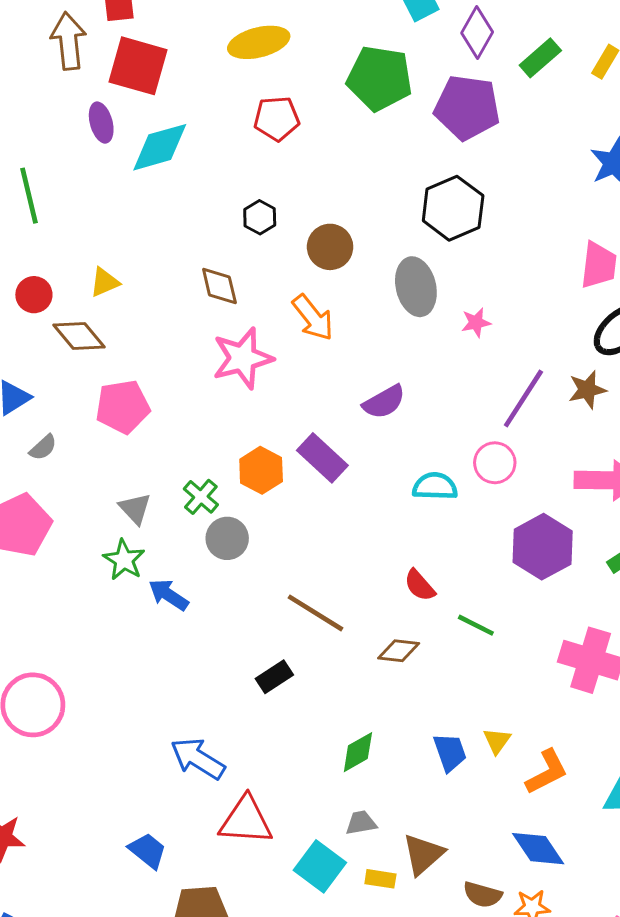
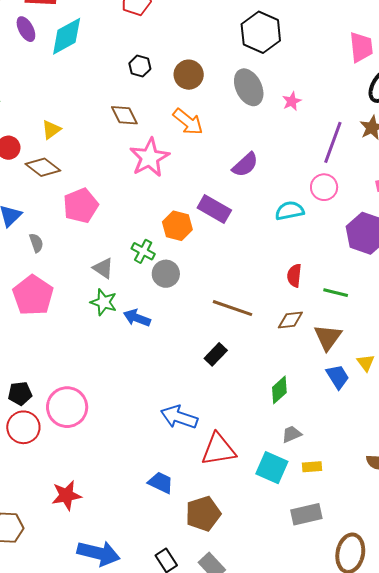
gray semicircle: (43, 447) -> (36, 243), turned -54
red semicircle: (420, 585) -> (294, 276), turned 60
brown triangle: (423, 854) -> (328, 337), moved

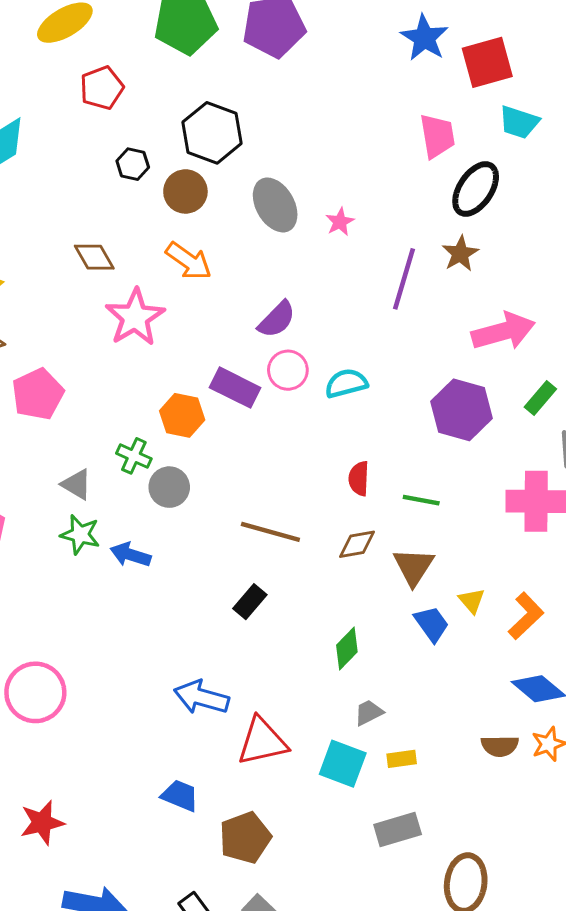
black hexagon: (261, 32) -> (212, 133), moved
black hexagon: (140, 66) -> (133, 164), moved
pink circle: (324, 187) -> (288, 370), moved

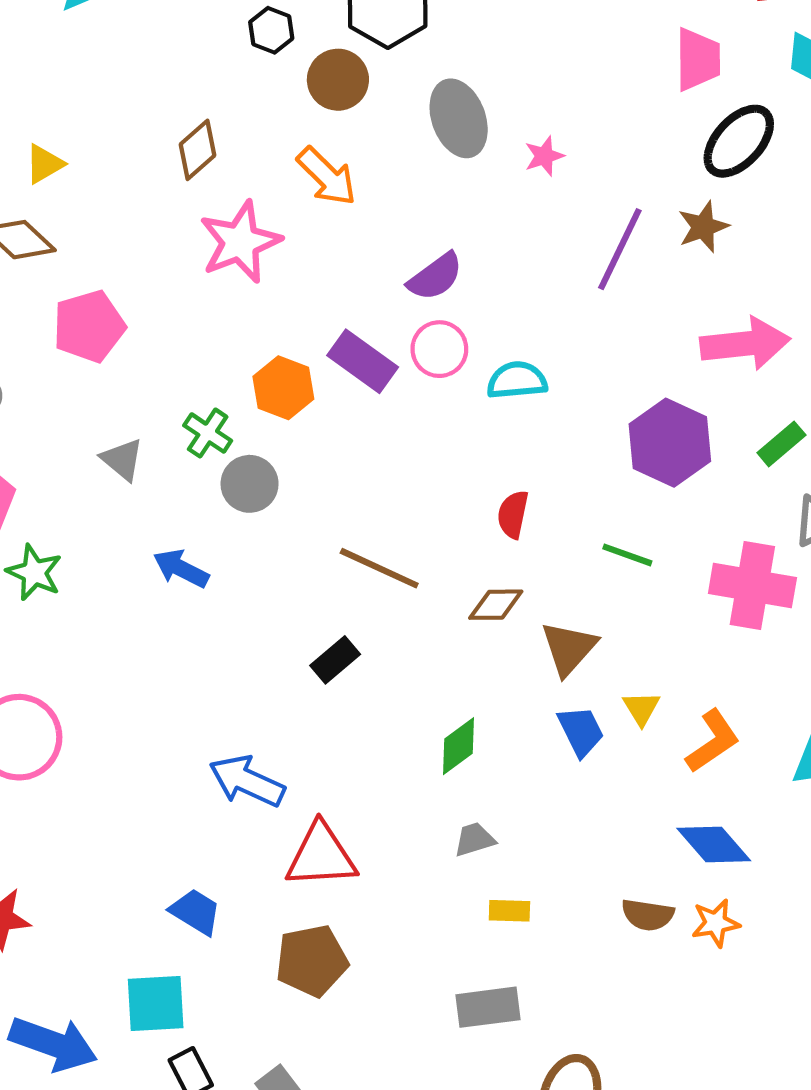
brown diamond: (94, 257) -> (198, 150), turned 69
green line: (421, 500) -> (627, 555), moved
green star: (80, 535) -> (34, 572), moved
cyan square: (343, 764) -> (156, 1003), moved, turned -33
brown pentagon: (245, 838) -> (312, 961), moved

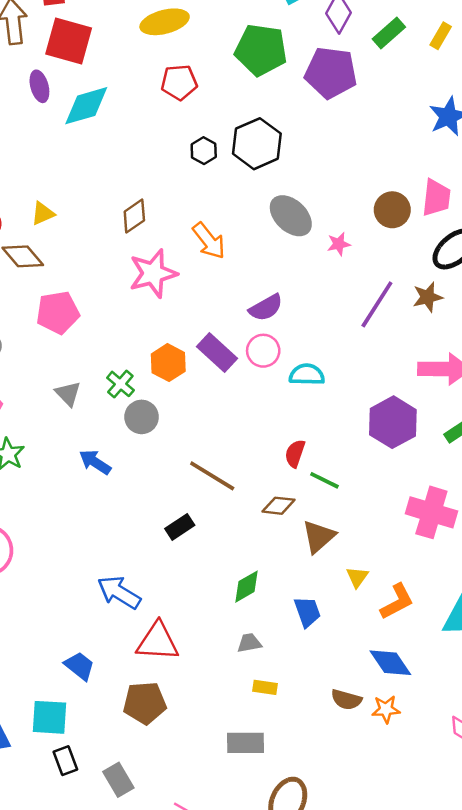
black hexagon: (271, 30) -> (204, 151), moved
brown circle: (338, 80) -> (392, 210), moved
gray ellipse: (459, 118) -> (291, 216), turned -33
green line: (627, 555) -> (325, 480), moved
blue trapezoid: (581, 731) -> (307, 612), moved

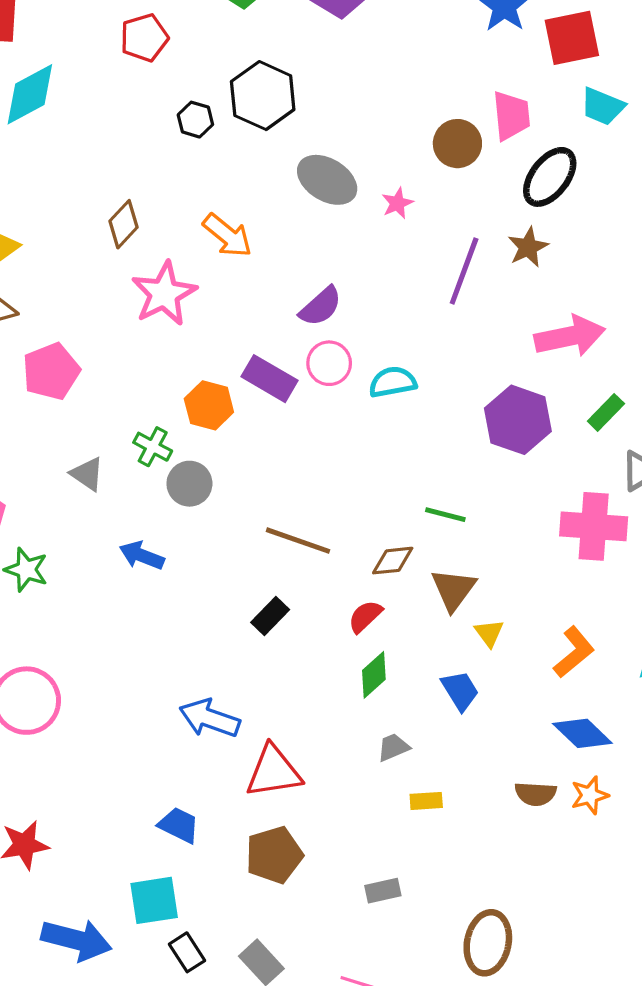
red semicircle: (295, 454) -> (365, 616), moved, turned 40
yellow triangle: (357, 577) -> (489, 633), moved
gray rectangle: (246, 743) -> (383, 891), moved, size x0.7

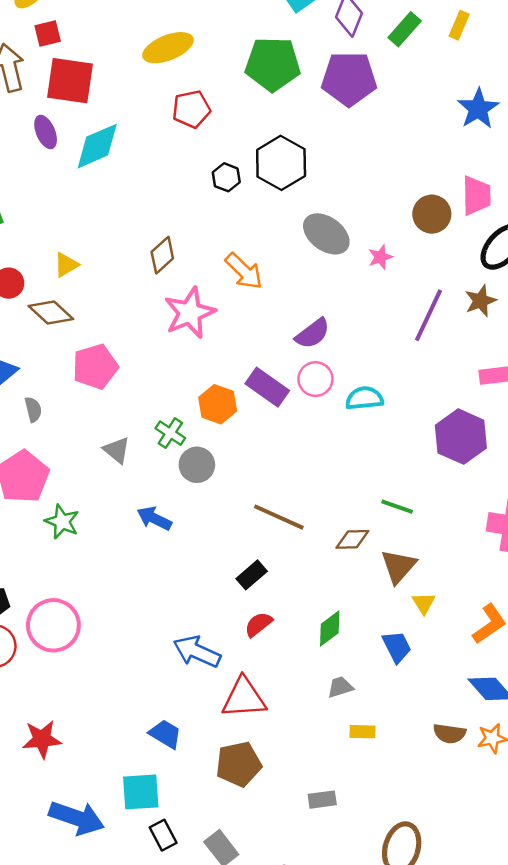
red semicircle: (365, 616) -> (258, 624), moved

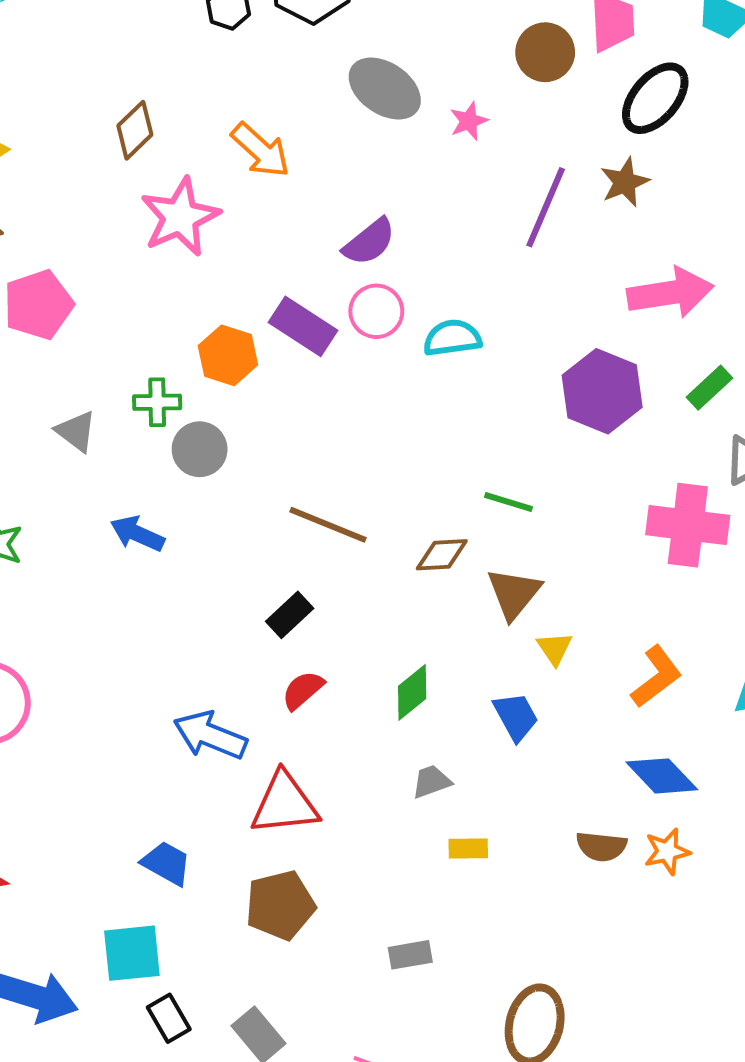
green cross: (170, 433) -> (157, 402), turned -32

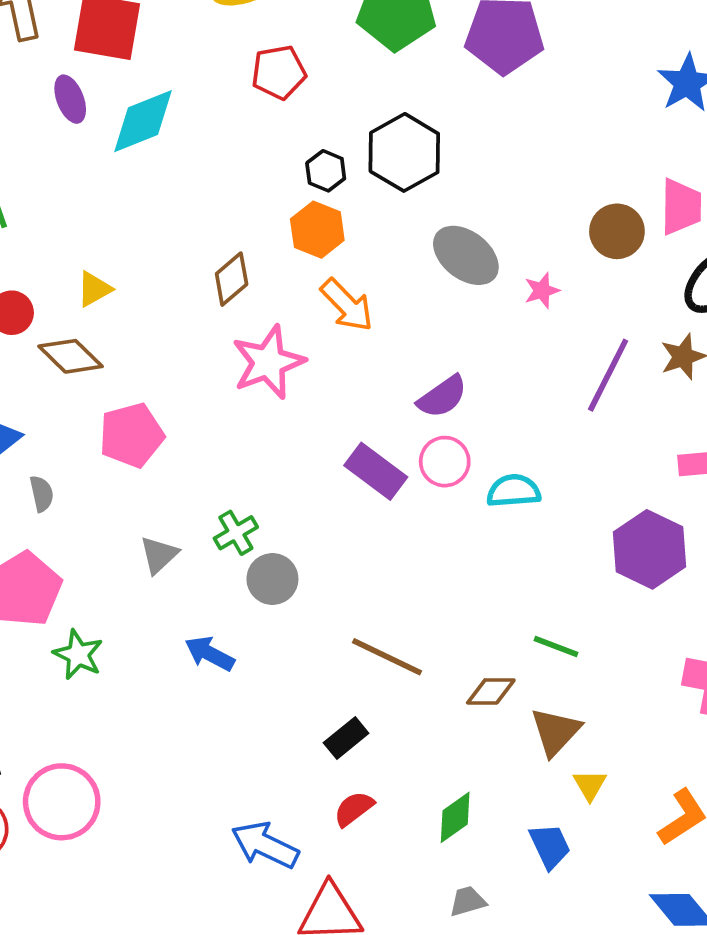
orange hexagon: (228, 355) -> (317, 230), moved
green cross: (157, 402) -> (236, 533), turned -33
gray triangle: (76, 431) -> (159, 555), turned 36

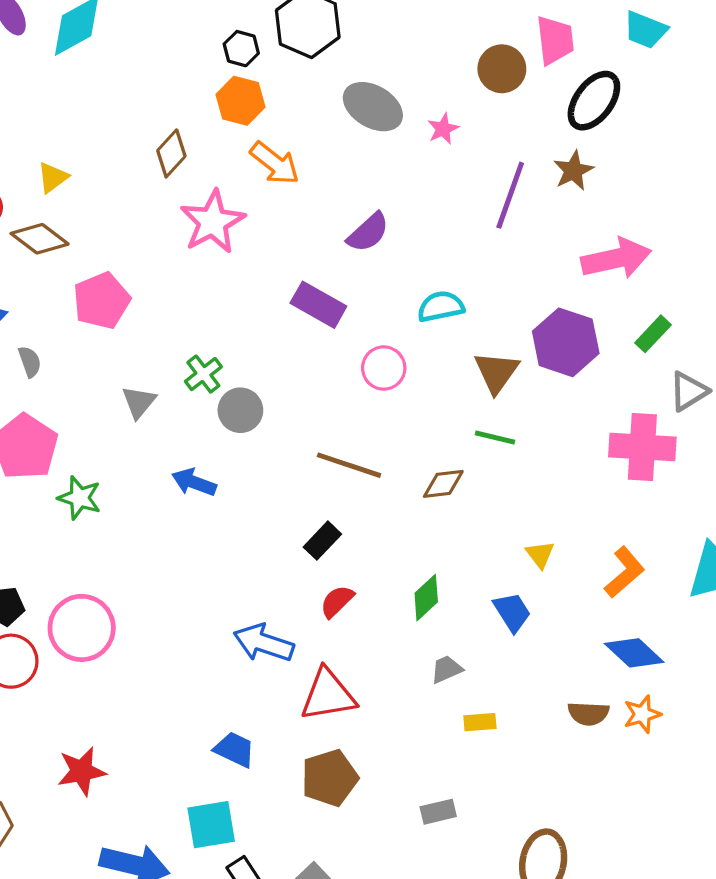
pink circle: (445, 462) -> (384, 368), moved
brown triangle: (555, 732) -> (496, 372), moved

